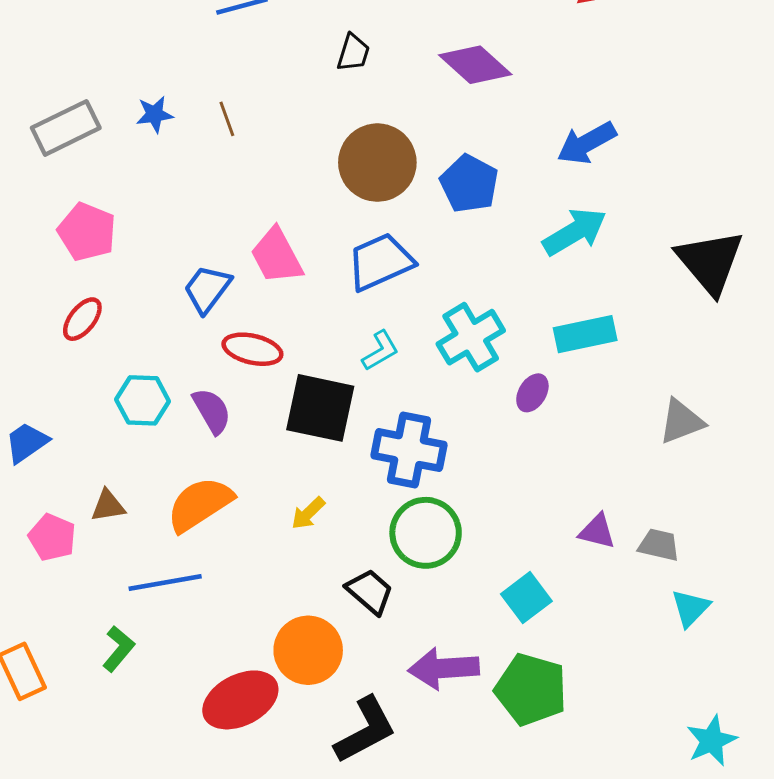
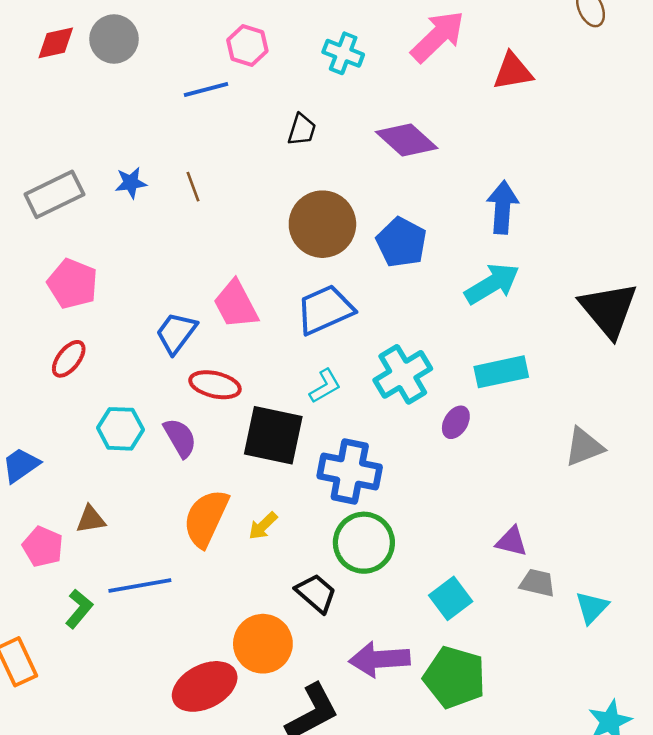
blue arrow: (587, 143) -> (502, 207), turned 123
orange semicircle: (200, 504) -> (206, 518), moved, turned -32
gray trapezoid: (659, 545) -> (537, 583), moved
green L-shape: (118, 649) -> (79, 609), moved

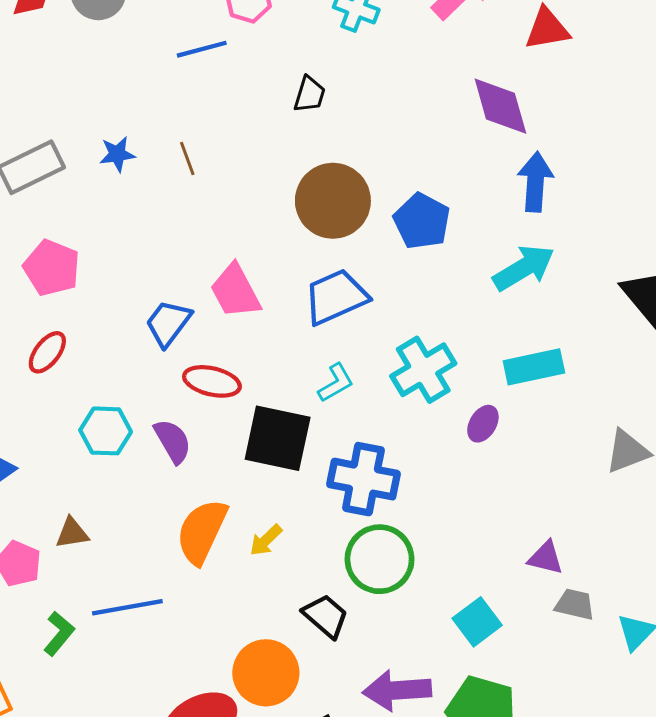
purple diamond: (407, 140) -> (500, 106), moved, turned 32

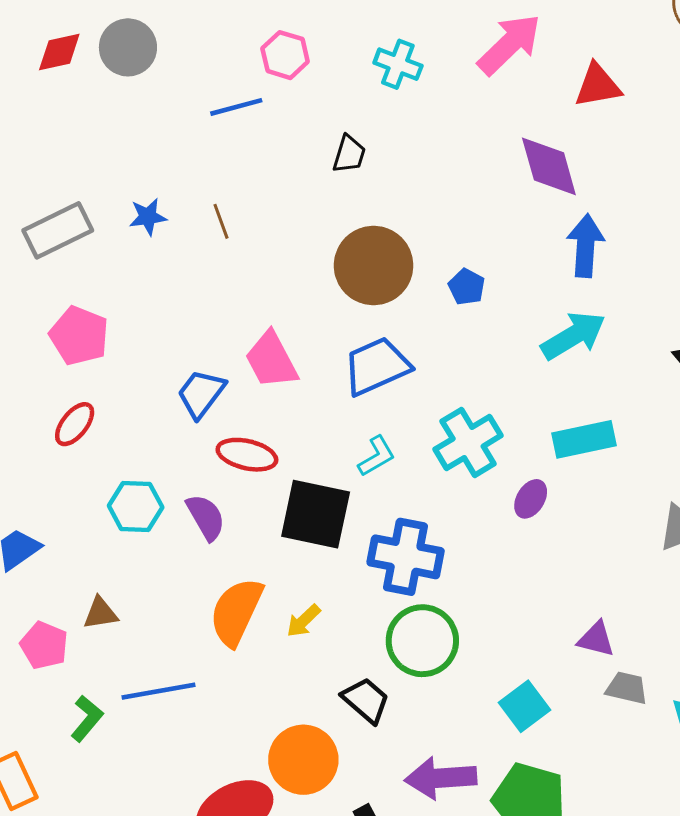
blue pentagon: (422, 221) -> (467, 287), size x0.6

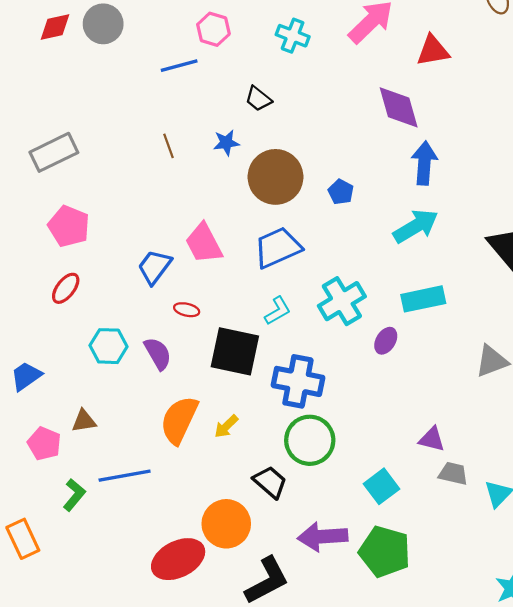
black trapezoid: (349, 154) -> (258, 99), turned 112
blue star: (148, 217) -> (226, 143), moved
red ellipse: (247, 455) -> (187, 310), size x0.6

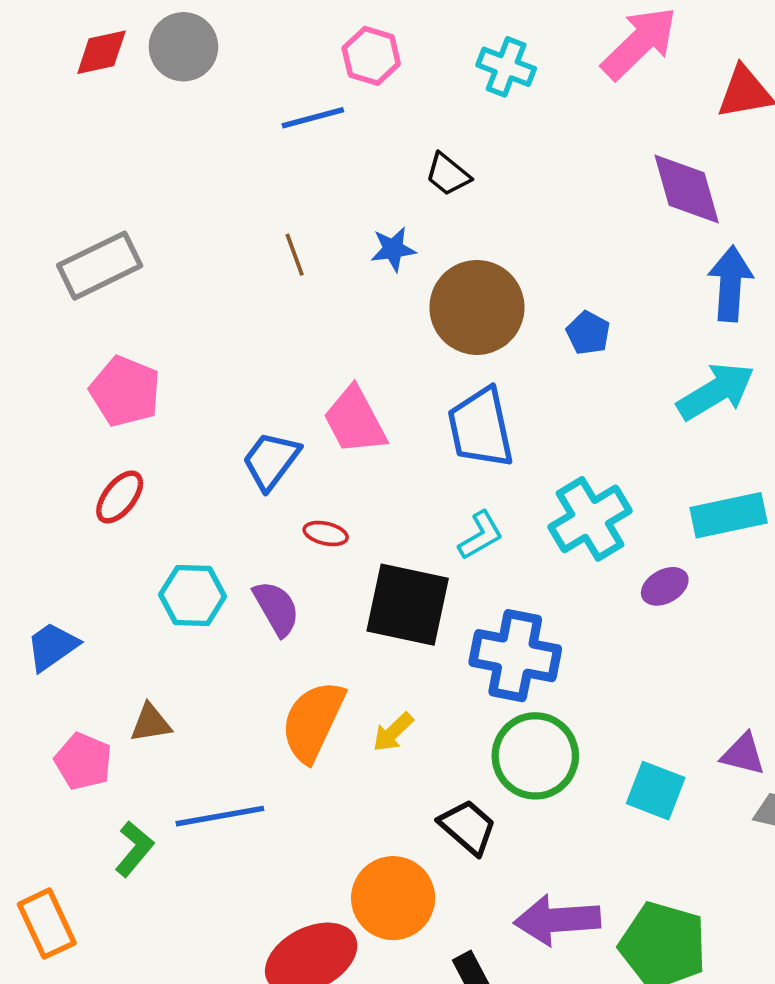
blue trapezoid: (278, 248) -> (481, 428), turned -78
purple ellipse: (386, 341) -> (665, 586), turned 30
cyan square: (381, 486) -> (656, 791), moved, turned -32

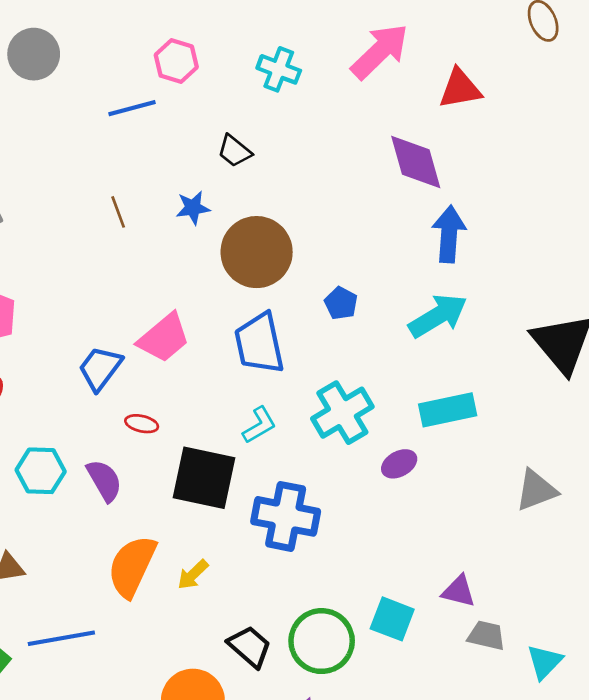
blue pentagon: (588, 333) -> (341, 303), moved
pink trapezoid: (355, 420) -> (164, 338), turned -102
green circle: (535, 756) -> (322, 641), moved

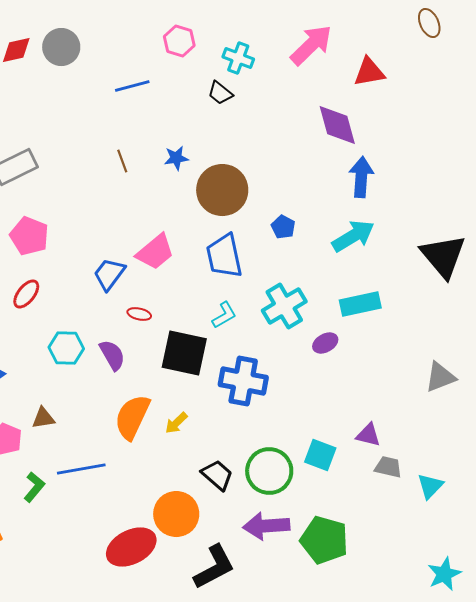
pink hexagon: (176, 61) -> (179, 41), moved
black trapezoid: (234, 151) -> (220, 93), moved
gray triangle: (536, 490) -> (440, 377), moved

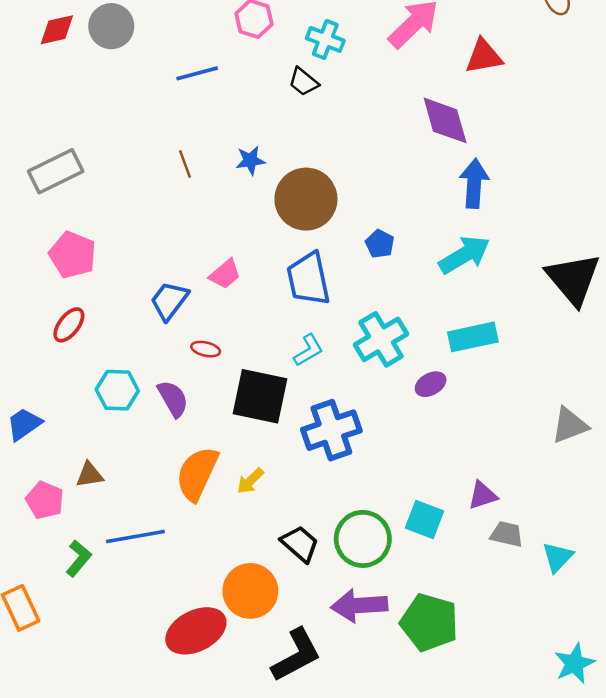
pink trapezoid: (155, 252) -> (225, 274), size x0.7
blue cross: (243, 381) -> (331, 430), turned -30
purple triangle: (368, 435) -> (483, 495), turned -32

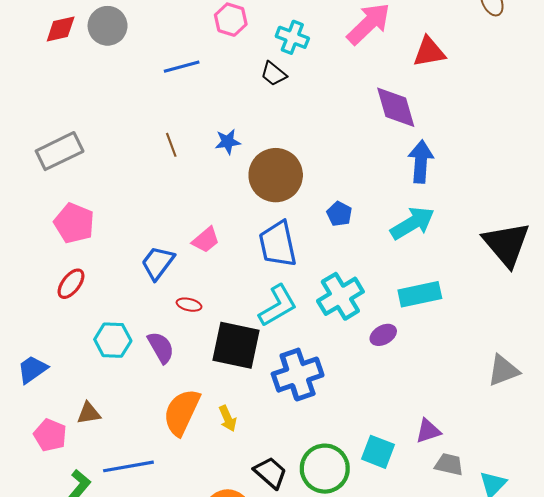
cyan L-shape: (308, 350) -> (278, 306), size x1.5
yellow arrow: (250, 481) -> (228, 418), turned -70

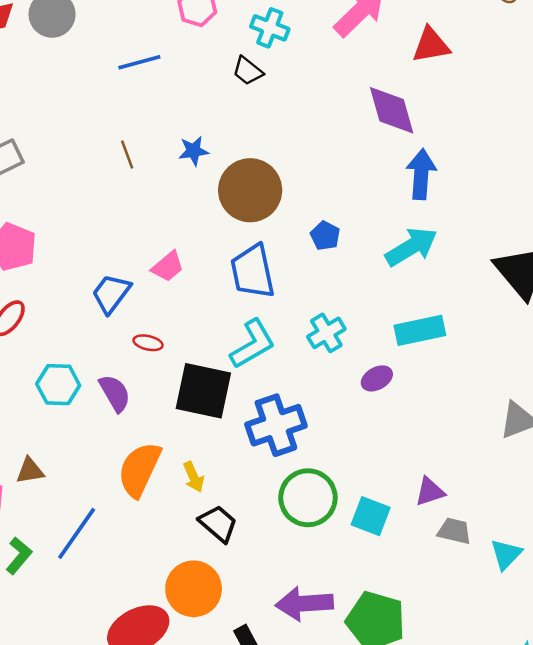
cyan cross: (340, 296) -> (326, 333), size x0.7
blue line: (128, 466) -> (77, 533), turned -45
green circle: (325, 469) -> (308, 498), moved
black trapezoid: (270, 473) -> (218, 524), moved

